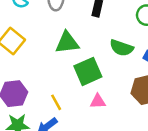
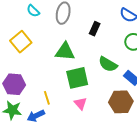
pink triangle: (98, 101) -> (80, 103), turned 40

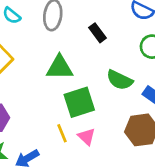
black rectangle: (95, 29) -> (97, 33), turned -56
yellow line: (47, 98) -> (62, 133), moved

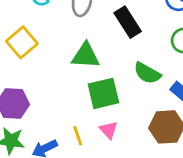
black rectangle: (97, 33) -> (128, 22), size x1.5
yellow line: (62, 133) -> (78, 136), moved

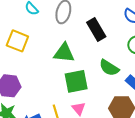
yellow square: (22, 42) -> (17, 41), turned -30

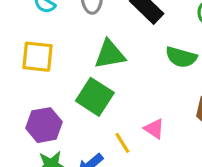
green square: (76, 81) -> (95, 97), moved, turned -30

